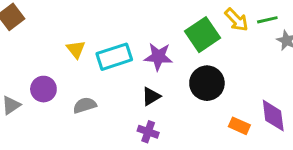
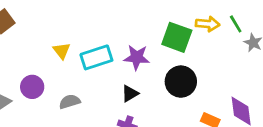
yellow arrow: (236, 20) -> (208, 24), turned -40
green line: (267, 20) -> (236, 24), turned 72
green square: (203, 35) -> (177, 37), turned -36

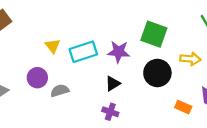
yellow arrow: (208, 24) -> (190, 59), moved
purple circle: (32, 87) -> (37, 78), moved

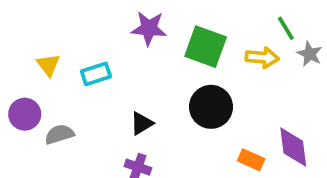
cyan rectangle: (83, 52) -> (96, 74), size x0.7
purple star: (119, 52) -> (149, 28), moved
yellow arrow: (190, 59) -> (262, 58), moved

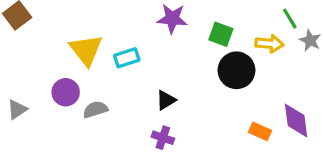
green square: (206, 47) -> (221, 34), size x0.7
yellow triangle: (48, 65) -> (86, 50), size x1.6
black circle: (211, 107) -> (236, 70), moved

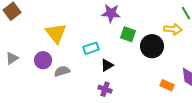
green square: (221, 34) -> (128, 34), moved
cyan rectangle: (127, 58) -> (91, 48), moved
gray triangle: (17, 109) -> (12, 58), moved

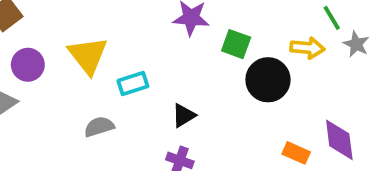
green square: (128, 34) -> (236, 44), moved
cyan rectangle: (91, 48) -> (133, 84), moved
purple circle: (43, 60) -> (28, 65), moved

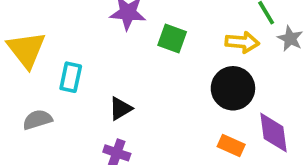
black circle: (268, 80) -> (233, 88), moved
cyan rectangle: (133, 84) -> (71, 77), turned -60

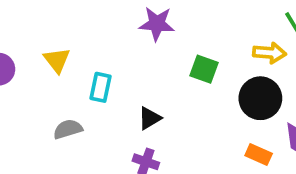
green square: (172, 38) -> (204, 69), moved
yellow triangle: (26, 50) -> (57, 60), size x0.7

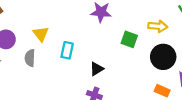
yellow arrow: (269, 53) -> (158, 26), moved
gray semicircle: (68, 129) -> (30, 58), moved, turned -70

